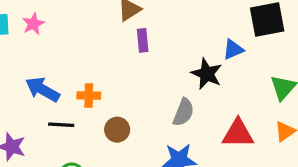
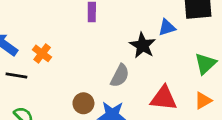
orange cross: (89, 95) -> (42, 53), turned 30
brown circle: (117, 130) -> (83, 103), moved

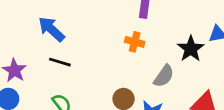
orange cross: (42, 53) -> (135, 42), moved, turned -30

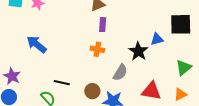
black line: (60, 62) -> (62, 83), moved

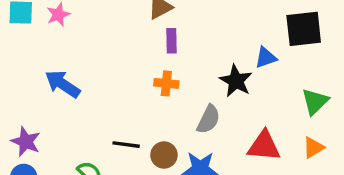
black line: (62, 83) -> (126, 145), moved

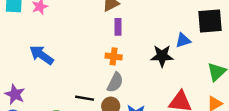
black star: (236, 81) -> (162, 56), turned -30
gray semicircle: (209, 119) -> (115, 82), moved

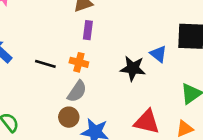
blue triangle: (183, 40) -> (158, 54), turned 49
black line: (85, 98) -> (45, 64), moved

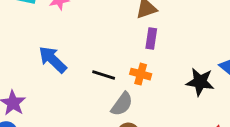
gray semicircle: (77, 91) -> (122, 104), moved

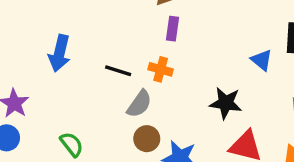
blue arrow: (53, 60) -> (59, 53), turned -120
black star: (200, 82) -> (226, 103), moved

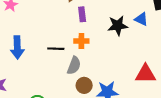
black star: (226, 103) -> (118, 26), moved

